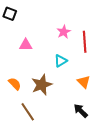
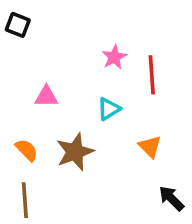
pink triangle: (26, 45) -> (46, 96), moved
black arrow: (81, 111) -> (171, 198), moved
brown line: (28, 112) -> (25, 200), moved, turned 30

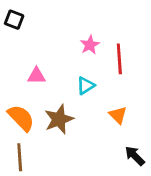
orange semicircle: (27, 150) -> (21, 118), size x1.5

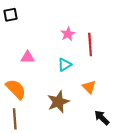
black square: (14, 20) -> (11, 15), turned -32
brown star: (59, 119) -> (58, 102), moved

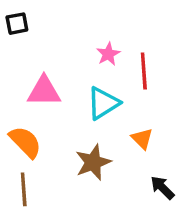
pink triangle: (28, 57) -> (44, 91), size x1.5
cyan triangle: (65, 65) -> (103, 103), size x1.5

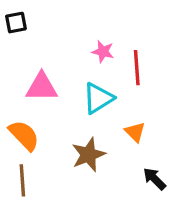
pink star: (108, 54) -> (103, 52), turned -30

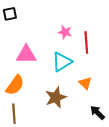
orange semicircle: (24, 135) -> (15, 85), turned 80

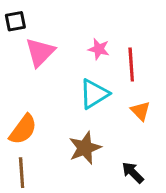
pink triangle: (26, 55) -> (40, 52), moved, turned -45
orange triangle: (85, 83) -> (140, 111), moved
black arrow: (97, 113) -> (133, 173), moved

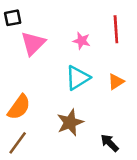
red line: (131, 65) -> (116, 29), moved
orange triangle: (140, 111) -> (116, 82), moved, turned 42
brown line: (22, 173) -> (18, 143), turned 40

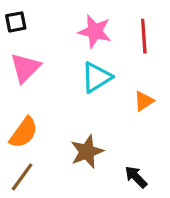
pink star: (82, 41) -> (95, 31), moved, size x1.5
pink triangle: (33, 43) -> (25, 68), moved
cyan triangle: (78, 78) -> (96, 77), moved

